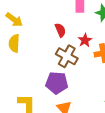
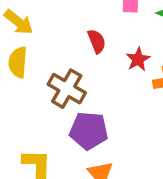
brown cross: (67, 56) -> (67, 89), moved

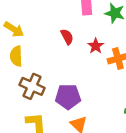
brown cross: (67, 89) -> (32, 86), moved

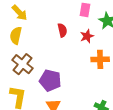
red star: (96, 46) -> (87, 36), moved

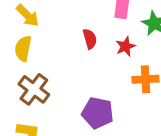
purple pentagon: (50, 80) -> (98, 113), moved

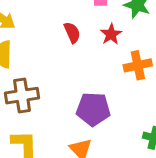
brown cross: (34, 89) -> (22, 96), turned -36

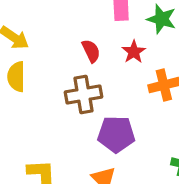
brown cross: (22, 96) -> (83, 95), moved

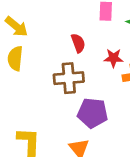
red star: (134, 52) -> (114, 58), moved, turned 30

